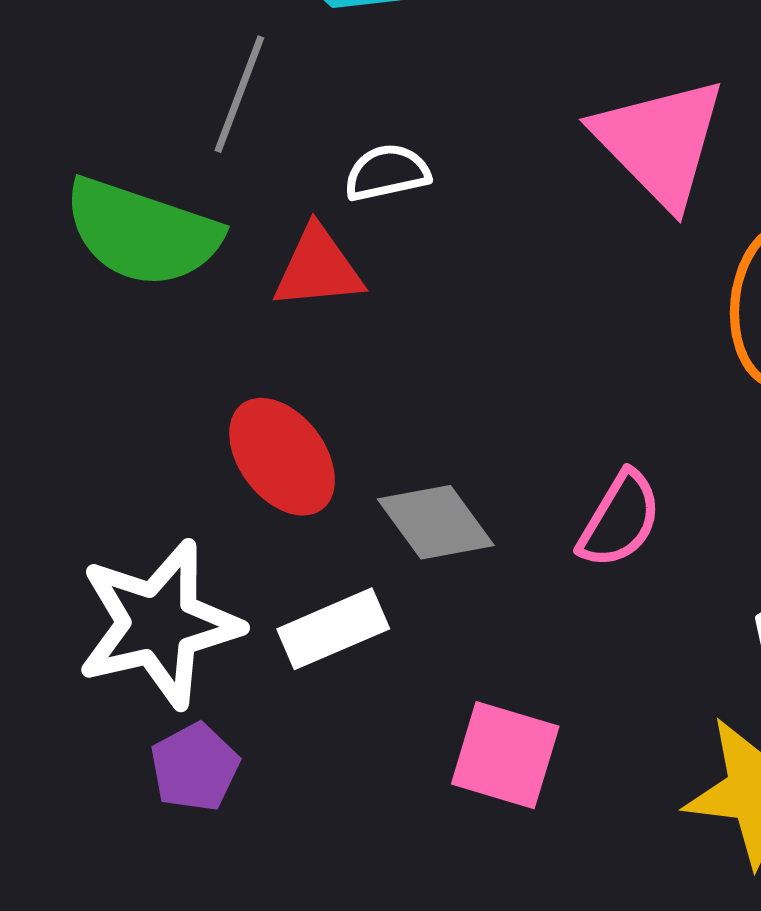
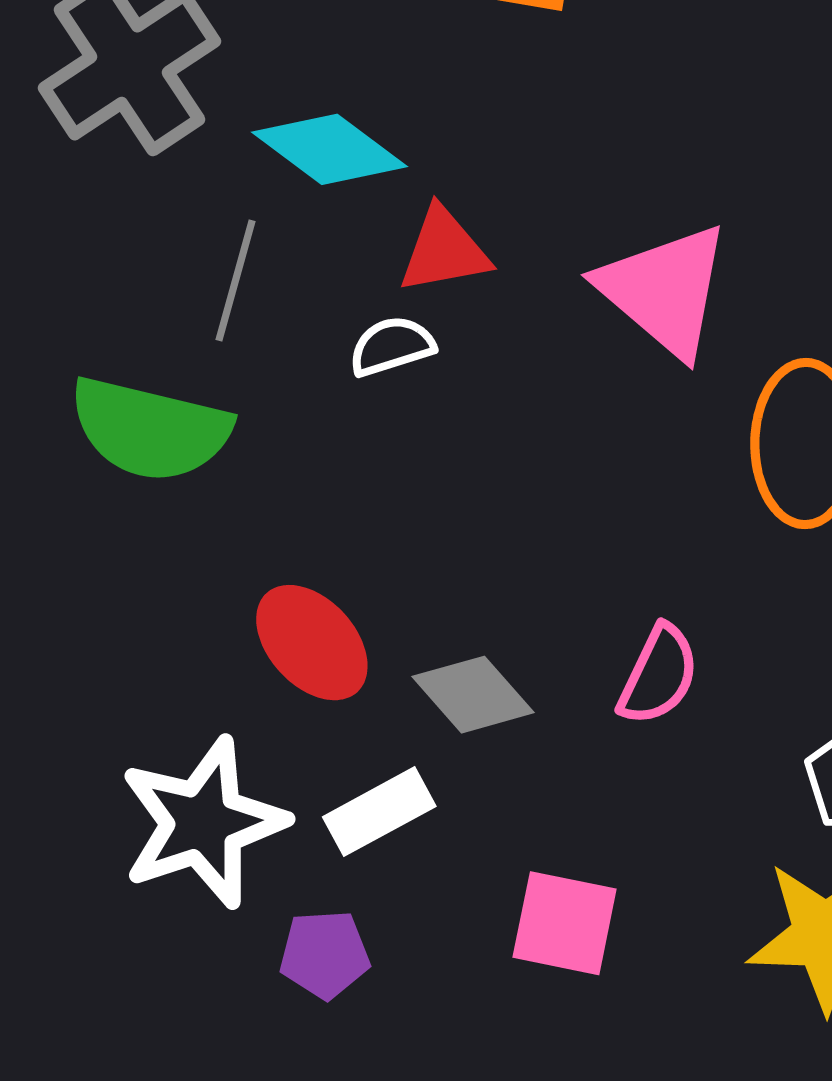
red triangle: (318, 268) -> (444, 251), moved
purple pentagon: (195, 767) -> (325, 954), moved, turned 30

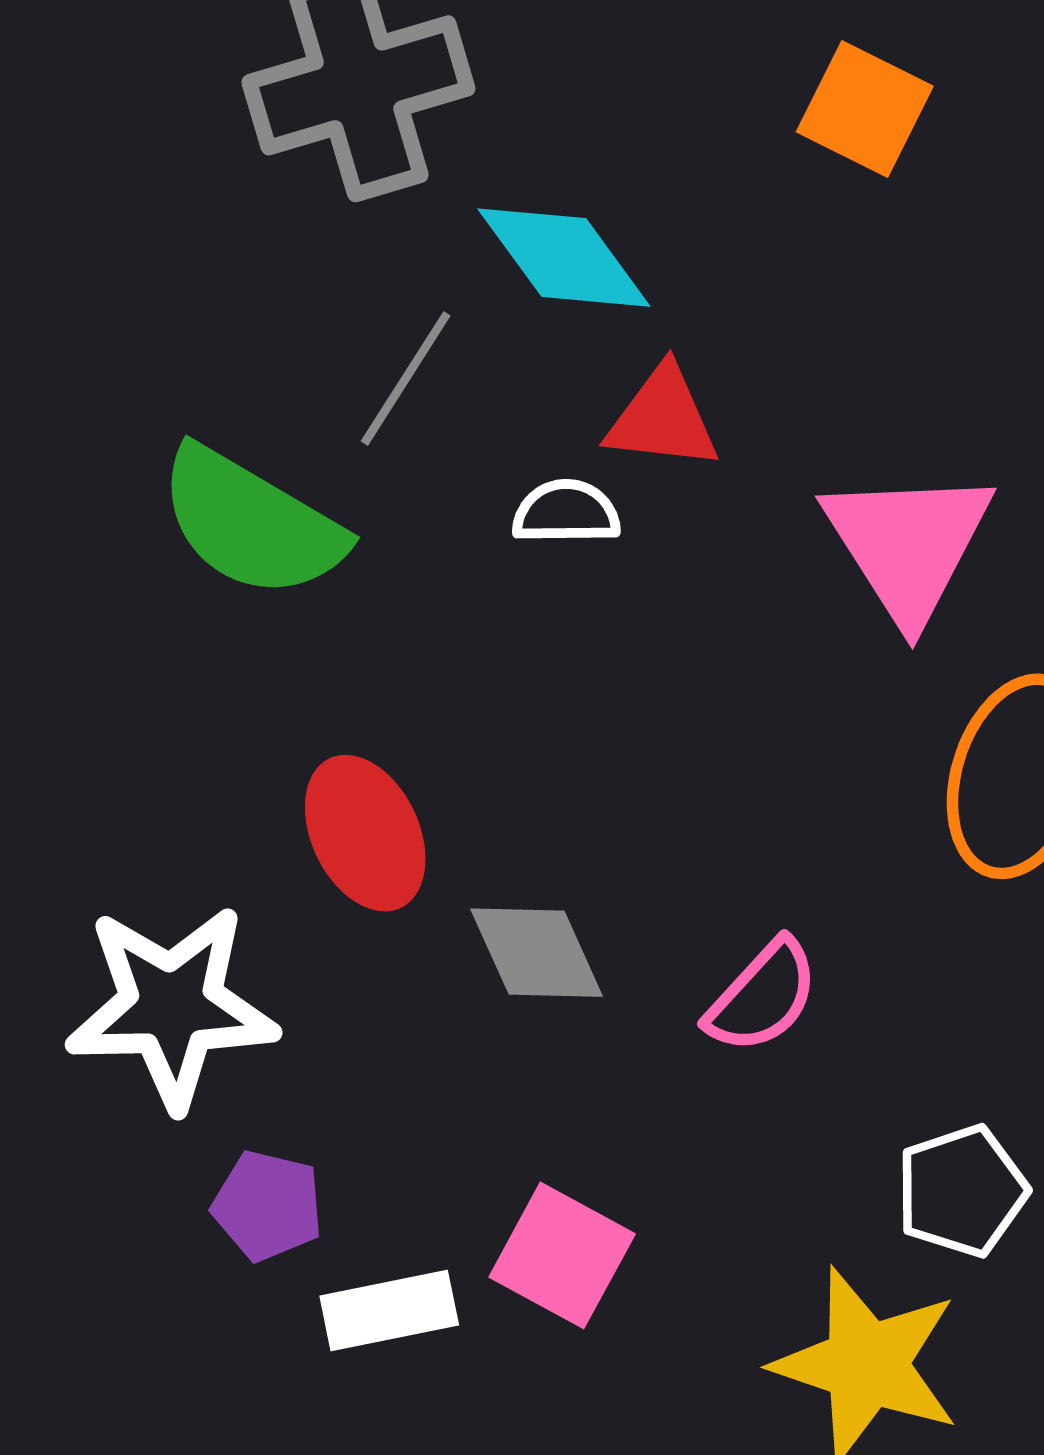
white rectangle: (379, 812) -> (389, 1310), moved

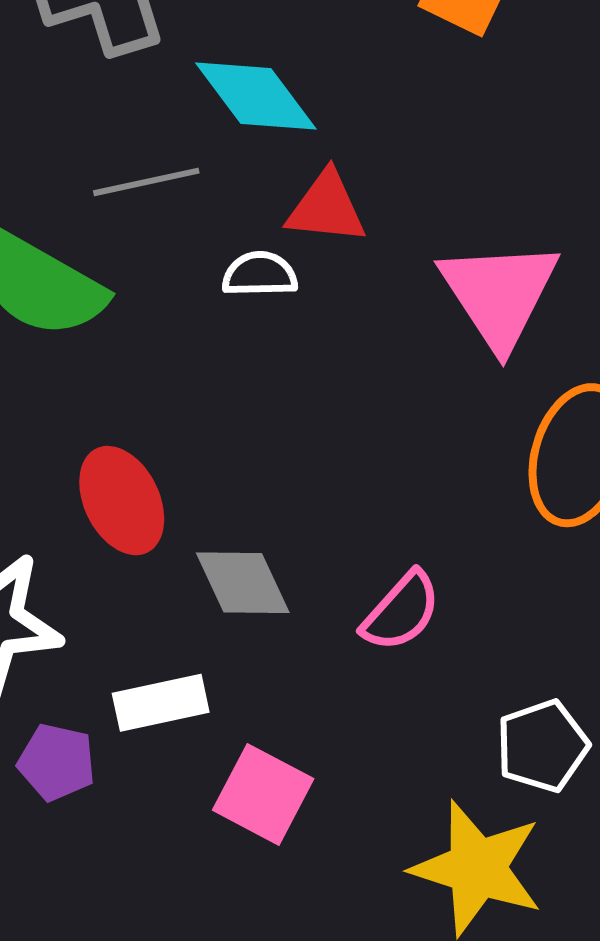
gray line: (406, 378) -> (146, 182), turned 46
white rectangle: (389, 1310) -> (161, 703), moved

